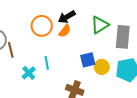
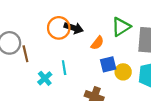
black arrow: (67, 17) -> (74, 28), moved, turned -132
orange semicircle: (65, 31) -> (97, 43), moved

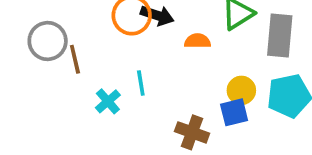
orange semicircle: (97, 43) -> (197, 41), turned -128
blue square: (108, 64) -> (234, 112), moved

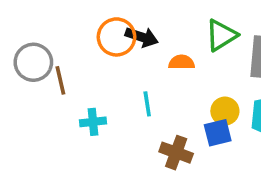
cyan line: (141, 83) -> (147, 104), moved
cyan cross: (108, 101) -> (93, 122), turned 35

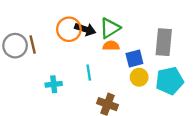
green triangle: (221, 35) -> (110, 28), moved
brown line: (60, 80) -> (33, 44), moved
blue square: (218, 133) -> (134, 59), moved

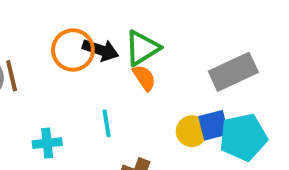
gray rectangle: (164, 42) -> (233, 72), turned 60
orange semicircle: (111, 46) -> (144, 78), turned 56
blue square: (134, 59) -> (213, 125), moved

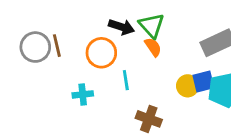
green triangle: (142, 48) -> (152, 26), turned -40
orange circle: (73, 50) -> (101, 53), moved

